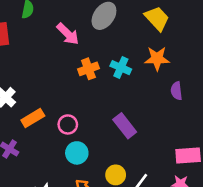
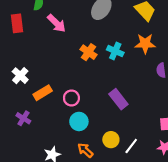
pink arrow: (68, 34) -> (57, 23), moved
orange cross: (88, 69) -> (89, 52), turned -35

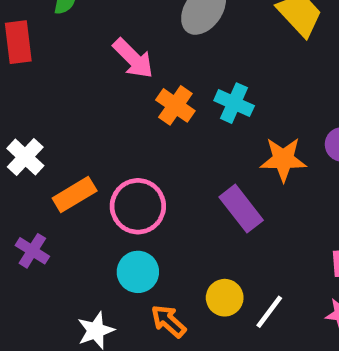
pink arrow: (57, 23) -> (133, 59), moved
orange star: (145, 44) -> (283, 159), moved
pink circle: (71, 98) -> (138, 206), size x1.5
cyan circle: (79, 121) -> (138, 272), moved

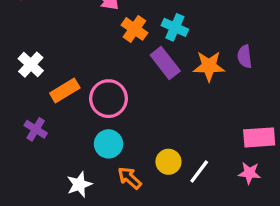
purple rectangle: (241, 209) -> (165, 63), moved

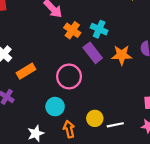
pink circle: (109, 99) -> (69, 76), moved
white line: (199, 171) -> (115, 125), turned 42
orange arrow: (130, 178) -> (69, 129), turned 35

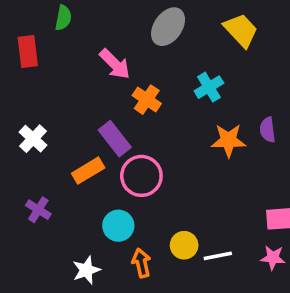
cyan cross: (99, 29) -> (209, 87), moved, turned 35
purple rectangle: (93, 53) -> (115, 139), moved
orange rectangle: (26, 71) -> (88, 171), moved

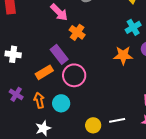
cyan cross: (209, 87) -> (133, 27), moved
white cross: (33, 139) -> (13, 54), turned -35
yellow circle: (184, 245) -> (93, 125), moved
orange arrow: (141, 263) -> (39, 100), moved

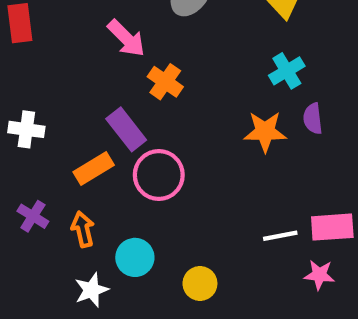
cyan circle: (61, 103) -> (135, 257), moved
white line: (117, 120) -> (280, 236), moved

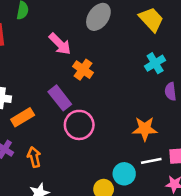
orange star: (265, 132) -> (145, 129), moved
orange rectangle: (94, 168) -> (23, 117), moved
cyan circle: (135, 257) -> (124, 174), moved

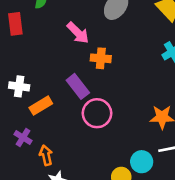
orange cross: (83, 70) -> (101, 58), turned -30
orange arrow: (34, 157) -> (46, 155), moved

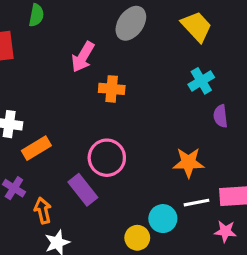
pink arrow: (78, 33) -> (83, 57), turned 75
purple rectangle: (78, 86) -> (83, 190), moved

